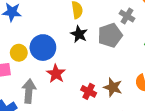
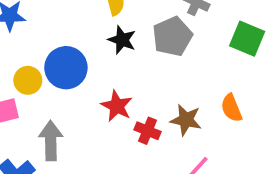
red star: (56, 74) -> (117, 106), moved

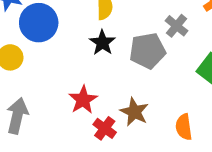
blue circle: (66, 68) -> (39, 23), moved
brown star: (186, 120) -> (134, 112), moved

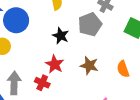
black star: (102, 43) -> (61, 36), moved
red cross: (105, 128) -> (42, 83), moved

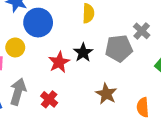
red star: (55, 64) -> (59, 62), moved

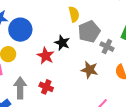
yellow semicircle: (88, 13) -> (74, 14), moved
gray cross: (142, 31) -> (107, 47), moved

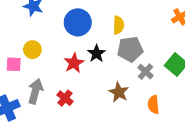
blue circle: (20, 30) -> (78, 22), moved

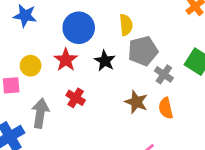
red star: (74, 63) -> (66, 60), moved
red cross: (65, 98) -> (76, 98), moved
orange semicircle: (153, 105) -> (166, 108), moved

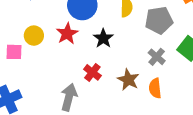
gray pentagon: (143, 51) -> (159, 20), moved
red cross: (76, 98) -> (92, 72), moved
gray arrow: (40, 113) -> (69, 97), moved

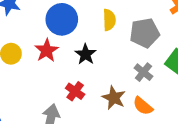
orange semicircle: (155, 88) -> (143, 106), turned -42

